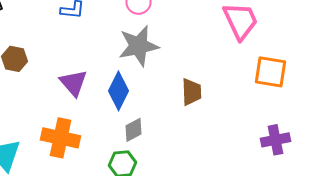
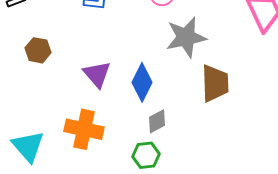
gray star: (138, 46) -> (186, 37), moved
brown trapezoid: (192, 92) -> (215, 83), size x1.4

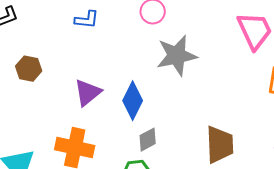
purple triangle: (97, 74) -> (88, 93), turned 32
brown trapezoid: (215, 83) -> (220, 145), moved

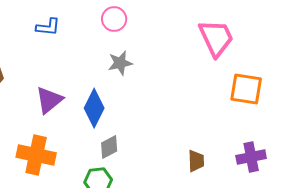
gray star: (177, 56) -> (120, 63), moved, size x0.6
brown trapezoid: (220, 145) -> (196, 161), moved, size x0.6

